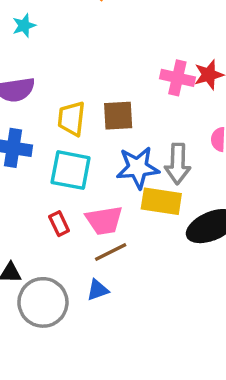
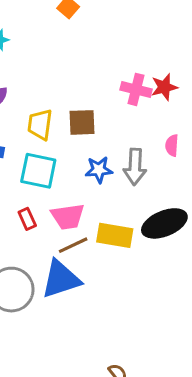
blue star: (138, 168) -> (99, 170), size x0.7
yellow rectangle: (161, 201) -> (115, 235), moved
blue triangle: (98, 290) -> (61, 279), size x2.0

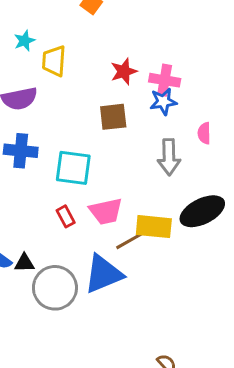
red star: (164, 87) -> (124, 71), moved
yellow trapezoid: (40, 124) -> (54, 61), moved
blue star: (99, 170) -> (163, 102), moved
brown line: (73, 245) -> (130, 240), moved

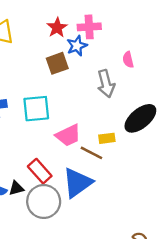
blue star: (163, 102) -> (77, 46), moved
red rectangle: (66, 216) -> (40, 171), moved, size x1.5
yellow rectangle: (154, 227) -> (107, 138), size x0.6
brown line: (130, 240) -> (91, 153), turned 70

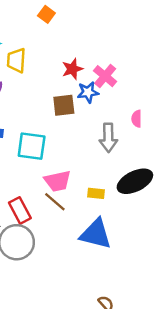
pink cross: (89, 27) -> (105, 76), turned 30
brown line: (91, 153) -> (55, 202), moved
blue triangle: (77, 183) -> (96, 234), moved, turned 36

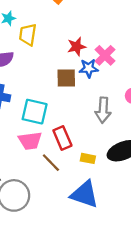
pink trapezoid: (58, 181) -> (30, 141), moved
red rectangle: (20, 210) -> (62, 138), moved

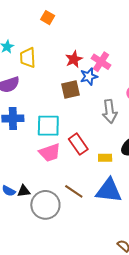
brown line: (51, 163) -> (74, 191), moved

